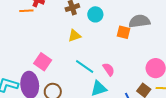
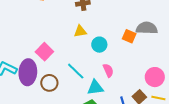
cyan circle: (95, 14) -> (99, 45), moved
cyan line: (85, 67) -> (76, 71), moved

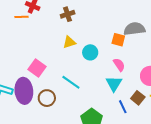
pink semicircle: (108, 70) -> (119, 65), moved
cyan triangle: (95, 87) -> (114, 84), moved, turned -42

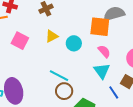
orange square: (118, 40) -> (100, 27), size x1.5
pink square: (37, 68) -> (20, 41), moved
brown circle: (47, 98) -> (64, 91), moved

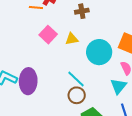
yellow triangle: (52, 36) -> (72, 39), moved
cyan circle: (74, 43) -> (99, 52), size x1.6

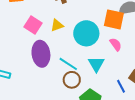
purple ellipse: (28, 81) -> (41, 54), moved
cyan triangle: (118, 86) -> (96, 64), moved

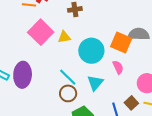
pink square: (33, 25) -> (41, 32), size x1.4
purple ellipse: (41, 54) -> (23, 75), moved

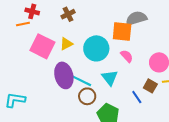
purple ellipse: (23, 75) -> (64, 75), moved

